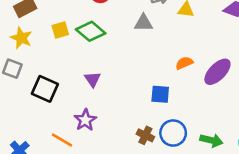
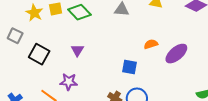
yellow star: (21, 38) -> (34, 13), moved
purple star: (85, 120) -> (69, 82), turned 30

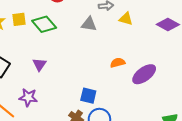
blue square: (130, 67) -> (88, 96), moved

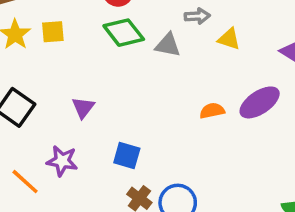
green diamond: (44, 24) -> (124, 33), moved
purple ellipse: (144, 74) -> (260, 102), moved
blue square: (88, 96) -> (127, 155), moved

